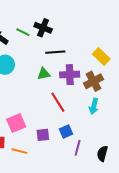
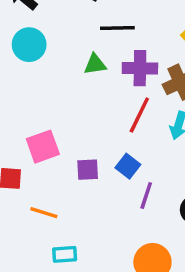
red line: (58, 102) -> (139, 115), moved, turned 55
blue square: (66, 131) -> (128, 166), turned -32
orange line: (19, 151) -> (44, 213), moved

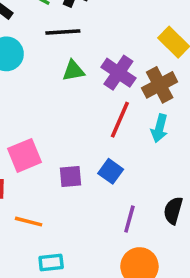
black line: (117, 28) -> (63, 32), moved
purple cross: (140, 68) -> (118, 73), turned 36
purple line: (146, 196) -> (129, 219), moved

